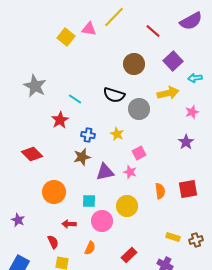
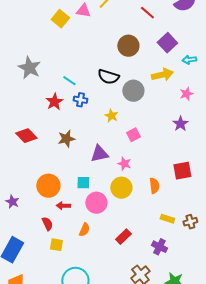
blue cross: (88, 135) -> (80, 100), moved
brown star: (82, 157) -> (66, 139), moved
pink star: (130, 172) -> (124, 164), moved
orange semicircle: (160, 191) -> (154, 186), moved
orange circle: (54, 192) -> (48, 186), moved

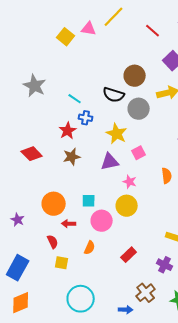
brown circle: (128, 46) -> (135, 76), moved
red star: (54, 102) -> (68, 131), moved
yellow star: (111, 116) -> (117, 134), size x1.5
purple triangle: (99, 154) -> (110, 162), moved
orange semicircle: (154, 186) -> (167, 176), moved

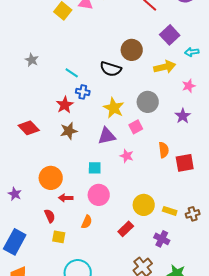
gray star: (35, 86) -> (32, 60), size x0.6
gray circle: (139, 109) -> (148, 102), moved
cyan square: (89, 201) -> (95, 168), moved
yellow circle: (127, 206) -> (144, 205), moved

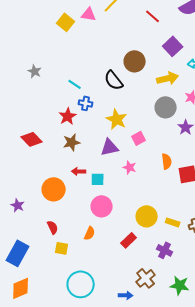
black semicircle: (111, 69) -> (114, 80), turned 35
gray circle: (148, 102) -> (166, 107), moved
red arrow: (66, 198) -> (79, 171), moved

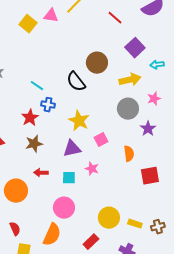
orange semicircle: (167, 161) -> (129, 154), moved
cyan square: (98, 179) -> (69, 178), moved
orange semicircle: (90, 233) -> (52, 235), size x1.6

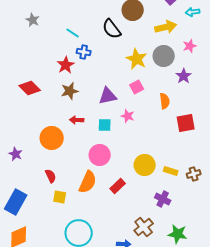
yellow star: (79, 121) -> (137, 59), moved
red rectangle: (91, 242) -> (118, 186), moved

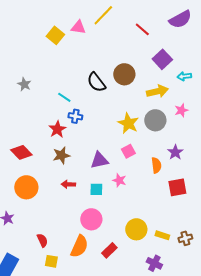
black semicircle: (112, 29) -> (96, 82), moved
purple star: (184, 76) -> (175, 152), moved
orange circle: (52, 138) -> (26, 187), moved

